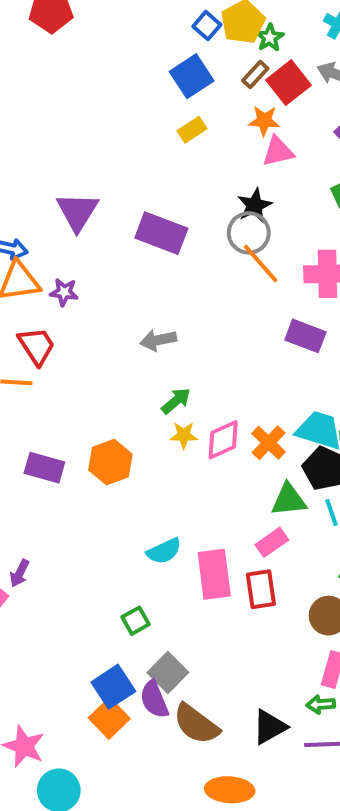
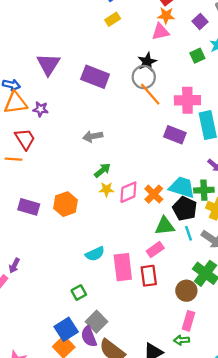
orange star: (264, 121) -> (166, 16), moved

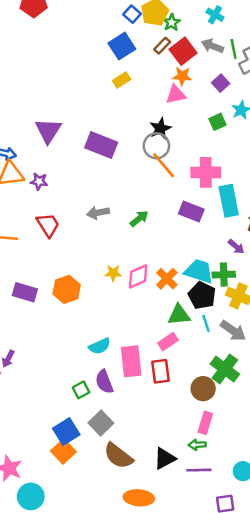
red trapezoid: (25, 139) -> (48, 225), moved
green arrow: (102, 170) -> (139, 219), moved
purple semicircle: (89, 337) -> (104, 382), moved

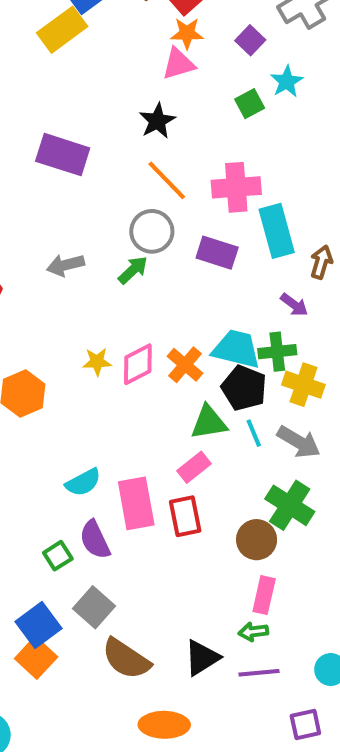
yellow rectangle: (122, 80) -> (62, 30), moved, size x1.6
gray circle: (156, 146) -> (152, 231), moved

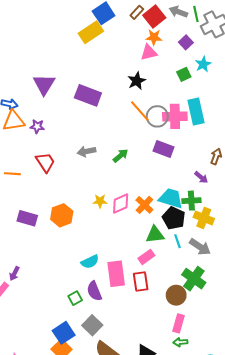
gray circle: (152, 231) -> (157, 116), moved
cyan rectangle: (277, 231) -> (196, 112), moved
green arrow: (253, 632) -> (180, 342), moved

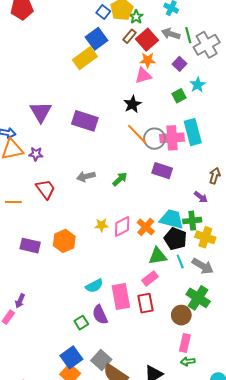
gray square: (92, 325) -> (101, 360), moved

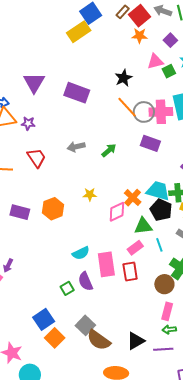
pink triangle: (143, 76) -> (155, 61), moved
pink diamond: (122, 227) -> (117, 212), moved
cyan line: (180, 262) -> (159, 245), moved
blue square: (71, 357) -> (44, 319), moved

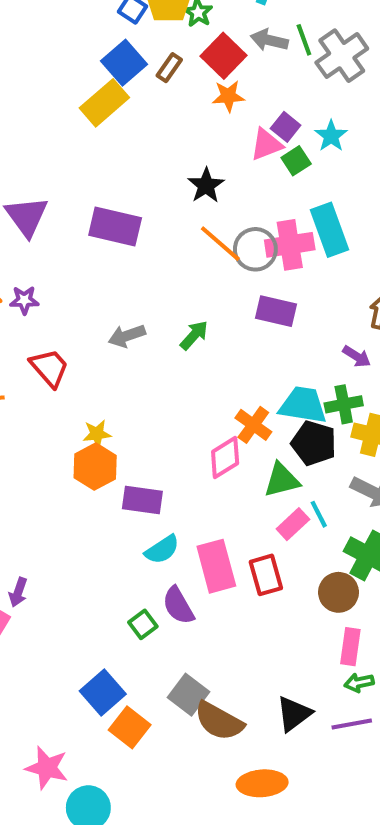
brown rectangle: (123, 12) -> (169, 68), moved
purple square: (170, 40) -> (286, 127), moved
yellow star: (90, 194) -> (97, 434), moved
purple rectangle: (20, 212) -> (142, 500), moved
pink rectangle: (135, 248) -> (293, 524), moved

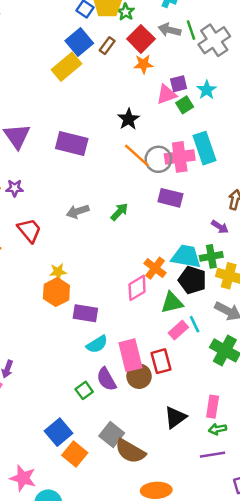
purple square: (286, 127) -> (179, 84), turned 36
brown circle: (339, 592) -> (139, 376), moved
black triangle: (294, 714) -> (175, 417), moved

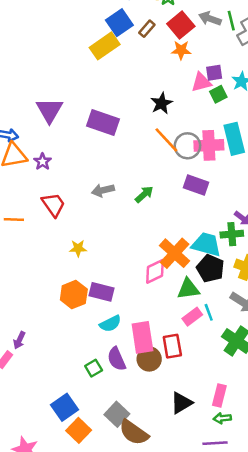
purple star: (15, 188) -> (43, 162), turned 30
green cross: (211, 256) -> (232, 234), moved
orange cross: (155, 268) -> (175, 253), size x1.4
orange hexagon: (56, 292) -> (74, 295), moved

